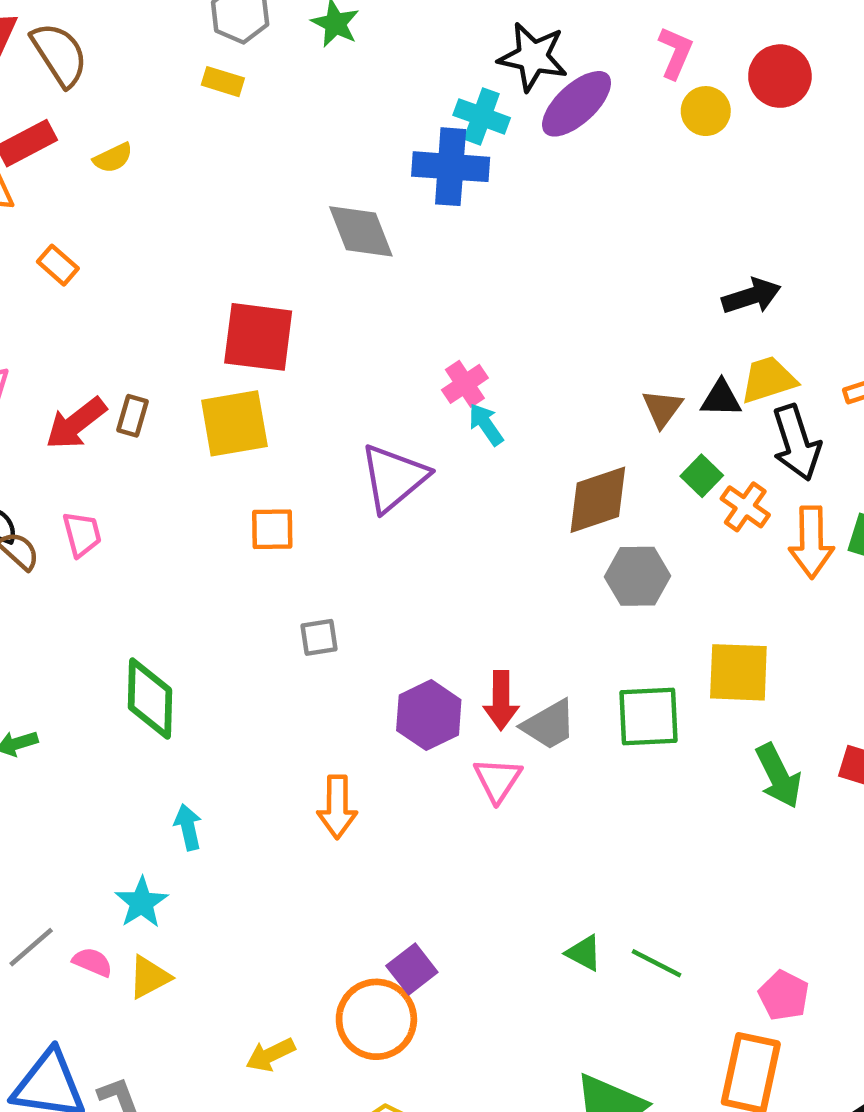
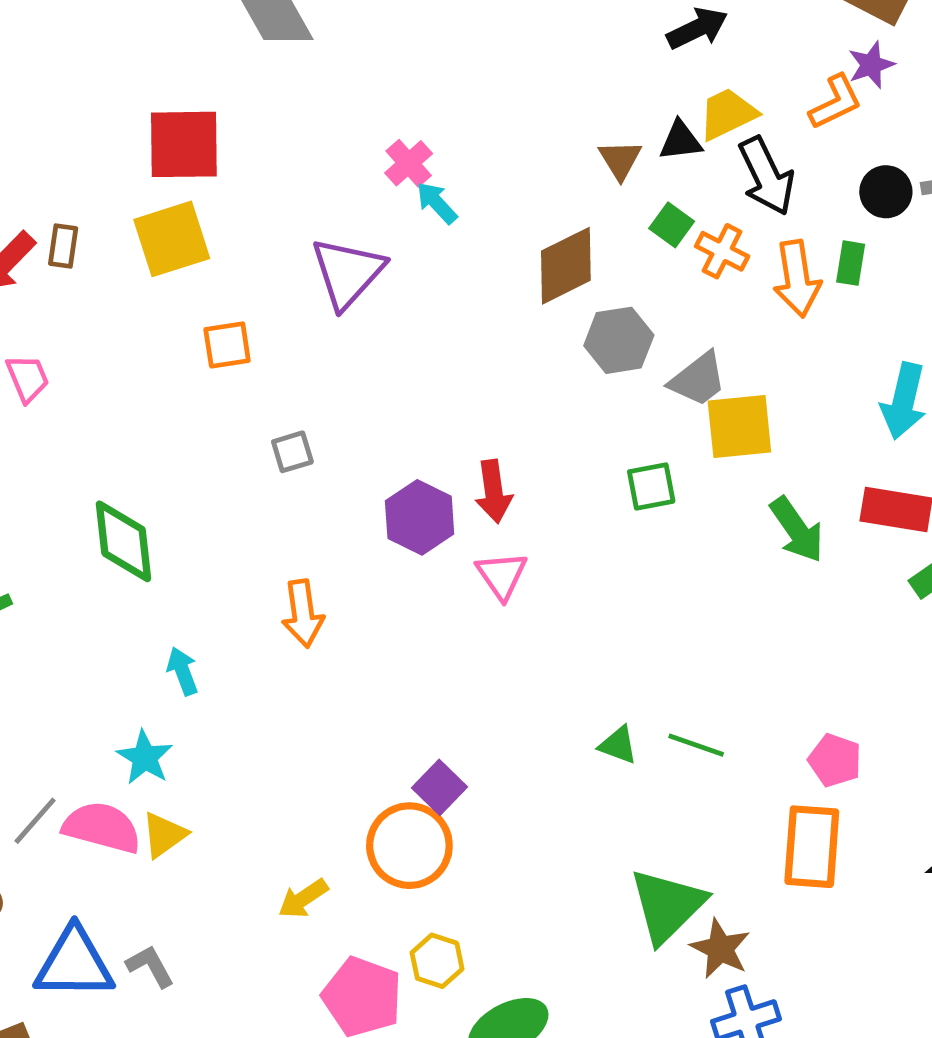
green square: (648, 717) -> (651, 486), size x0.7
gray trapezoid: (549, 725) -> (698, 379), moved
orange arrow: (337, 807) -> (303, 614), moved
pink semicircle: (93, 962) -> (102, 827), size x1.8

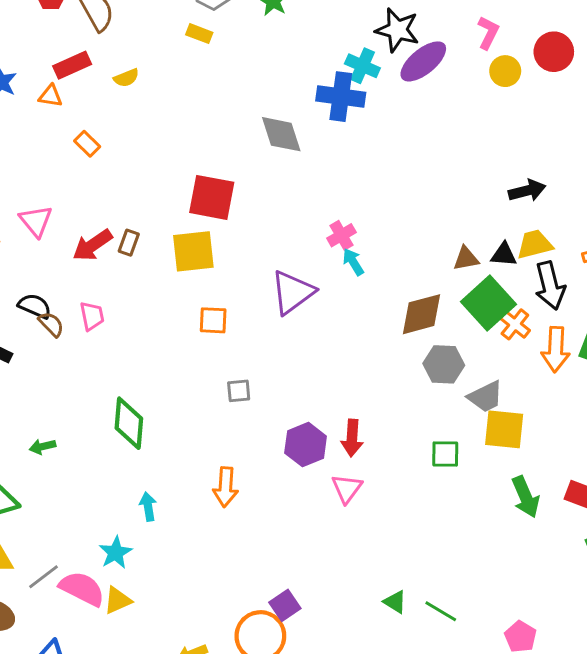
brown triangle: (620, 160) -> (466, 259), turned 40
green square: (672, 225) -> (488, 303), size x2.0

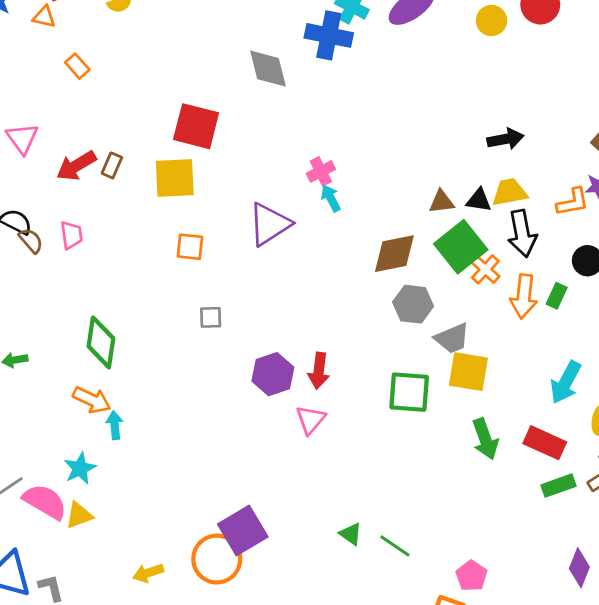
green square: (445, 454) -> (409, 392), size x1.5
orange arrow: (226, 487) -> (92, 400), moved, turned -72
purple square: (285, 605) -> (243, 531), size x1.6

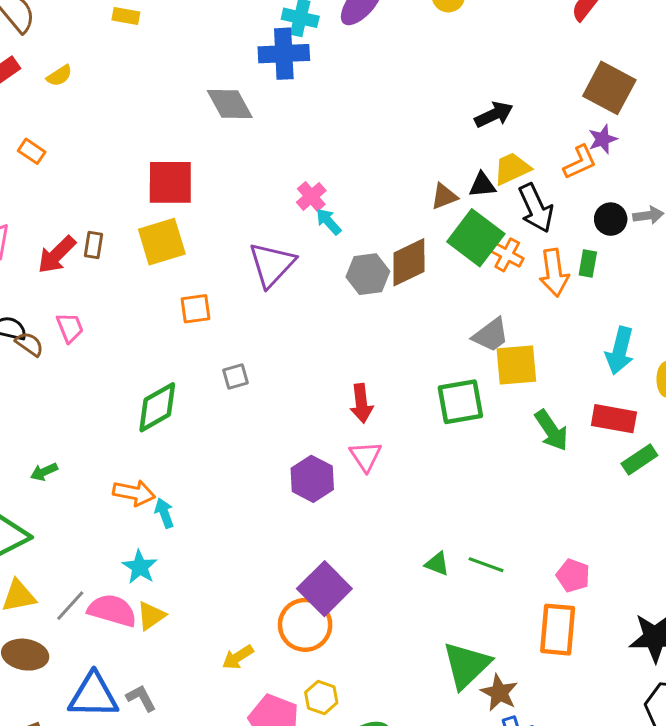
gray hexagon: (413, 304) -> (368, 274), moved
green diamond: (101, 342) -> (157, 407), moved, turned 66
purple hexagon: (273, 374) -> (312, 479), moved

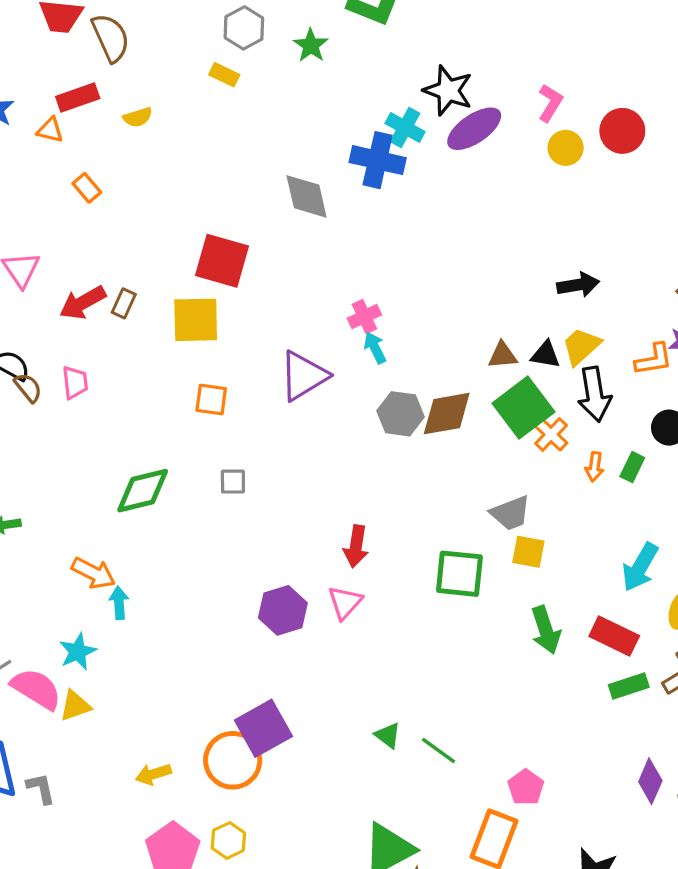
yellow trapezoid: (512, 169) -> (581, 346), turned -33
orange arrow: (554, 273) -> (594, 467), size x0.6
yellow square: (516, 365) -> (528, 552), size x0.7

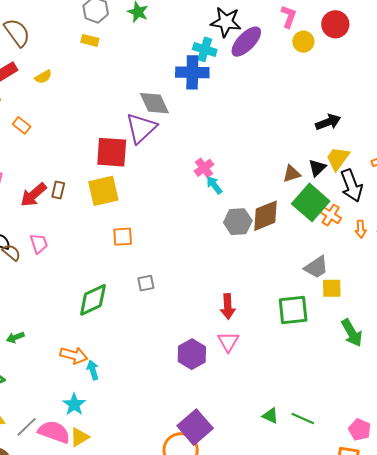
black triangle: (546, 355) -> (317, 168), turned -42
purple triangle: (303, 376) -> (141, 128), moved

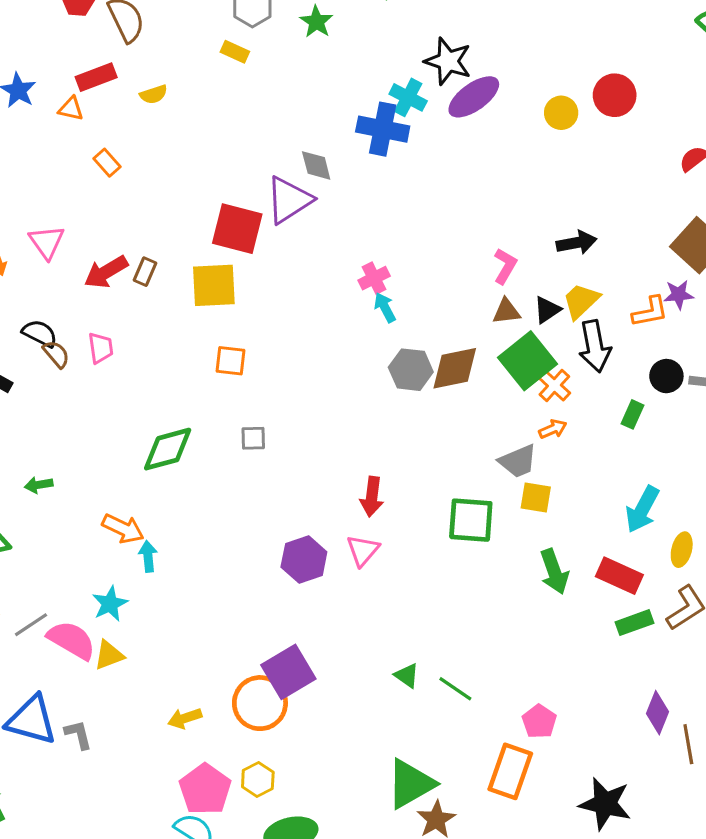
pink L-shape: (289, 17) -> (505, 266), moved
gray diamond: (154, 103) -> (316, 165), size x0.7
orange arrow: (361, 229) -> (553, 429), moved, turned -120

